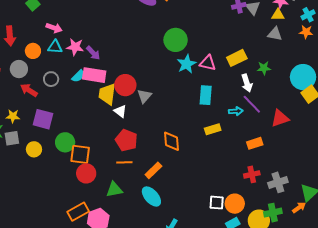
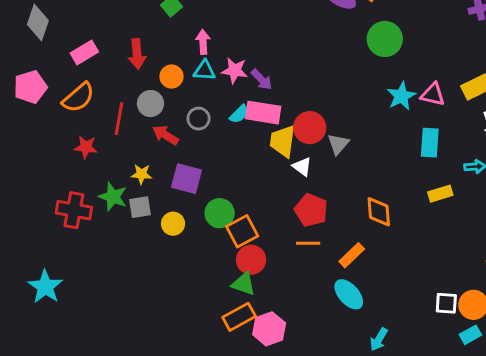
pink arrow: (54, 28) -> (203, 42), turned -112
green circle: (176, 40) -> (385, 39), moved
orange square: (80, 154) -> (242, 231), turned -35
green triangle: (114, 189) -> (244, 284), moved, turned 30

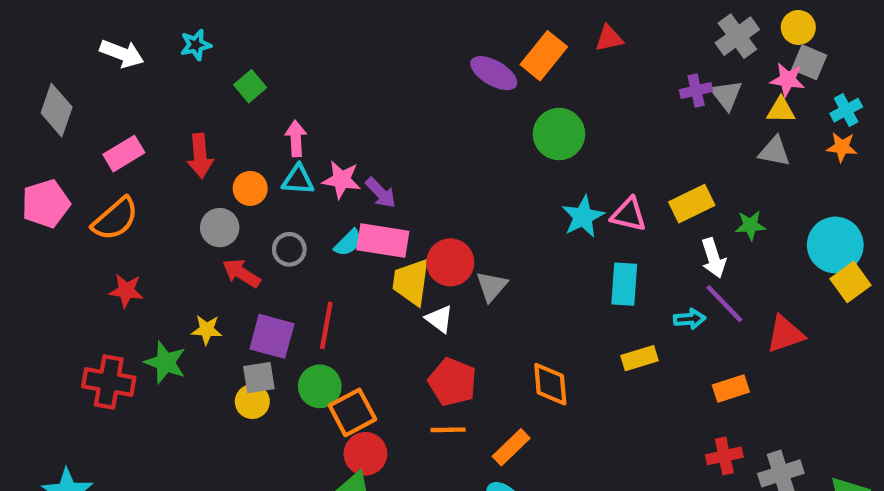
red line: (119, 119) -> (326, 325), moved
gray square: (140, 207) -> (259, 378), moved

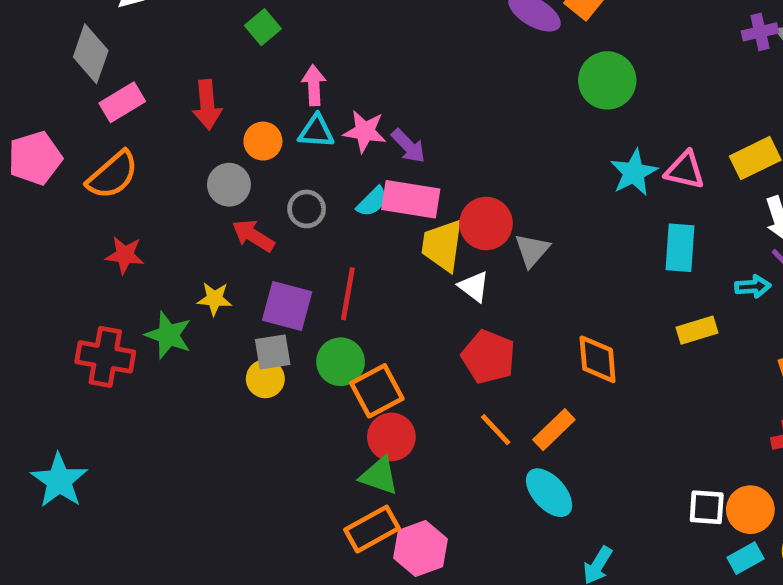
gray diamond: (57, 110) -> (91, 54), moved
orange line: (448, 430) -> (496, 430), moved, turned 48

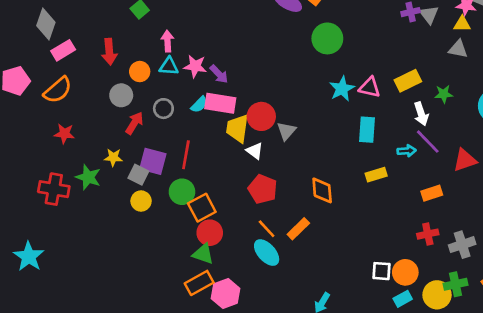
red arrow: (253, 236) -> (134, 123), turned 90
gray square: (273, 352) -> (138, 175), moved, turned 36
cyan ellipse: (549, 493) -> (267, 253), moved

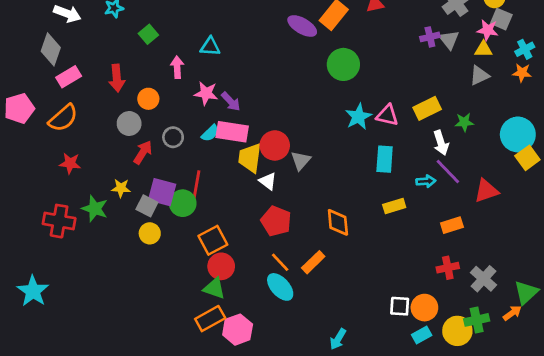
gray triangle: (458, 49) -> (479, 75), turned -36
cyan triangle: (169, 66) -> (210, 47), moved
green circle: (182, 192) -> (183, 203), moved
gray cross: (462, 245) -> (483, 279), turned -30

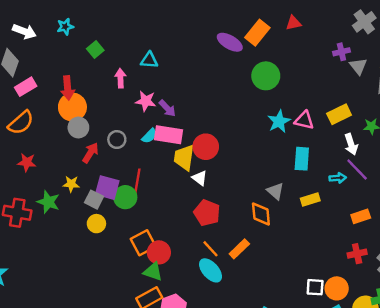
gray triangle: (449, 40) -> (358, 66), moved
orange circle: (148, 99) -> (72, 107), moved, size x1.5
gray triangle: (301, 161) -> (275, 191), moved, turned -30
orange square: (213, 240) -> (143, 243), moved

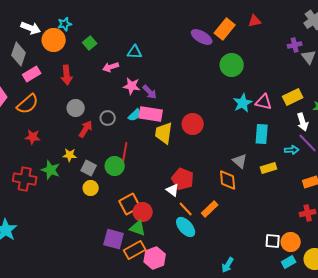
pink arrow: (120, 78) -> (111, 67), turned -105
orange circle: (72, 107) -> (54, 40), moved
red circle: (206, 147) -> (193, 124), moved
white triangle: (200, 178) -> (173, 190), moved
purple square: (107, 188) -> (114, 239), moved

